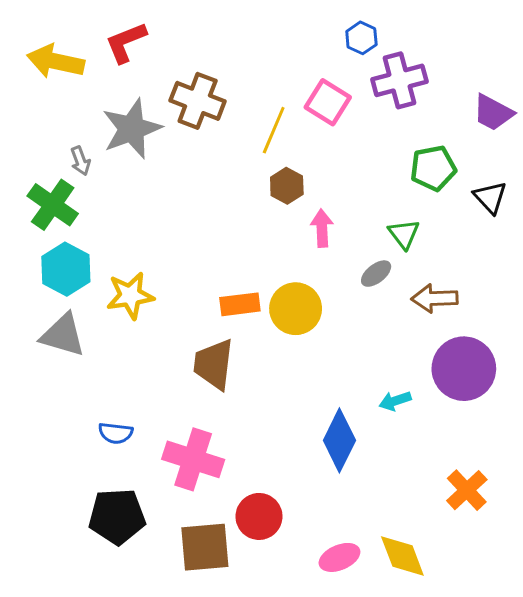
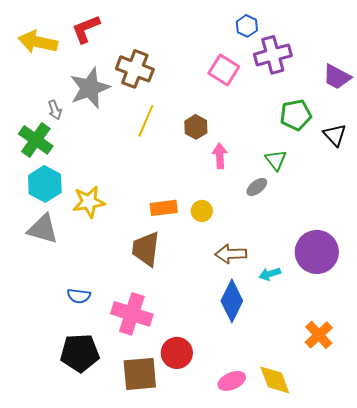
yellow line: (274, 130) -> (146, 121), moved
brown arrow: (435, 298) -> (231, 254), moved
yellow circle: (296, 309) -> (202, 211), size x0.6

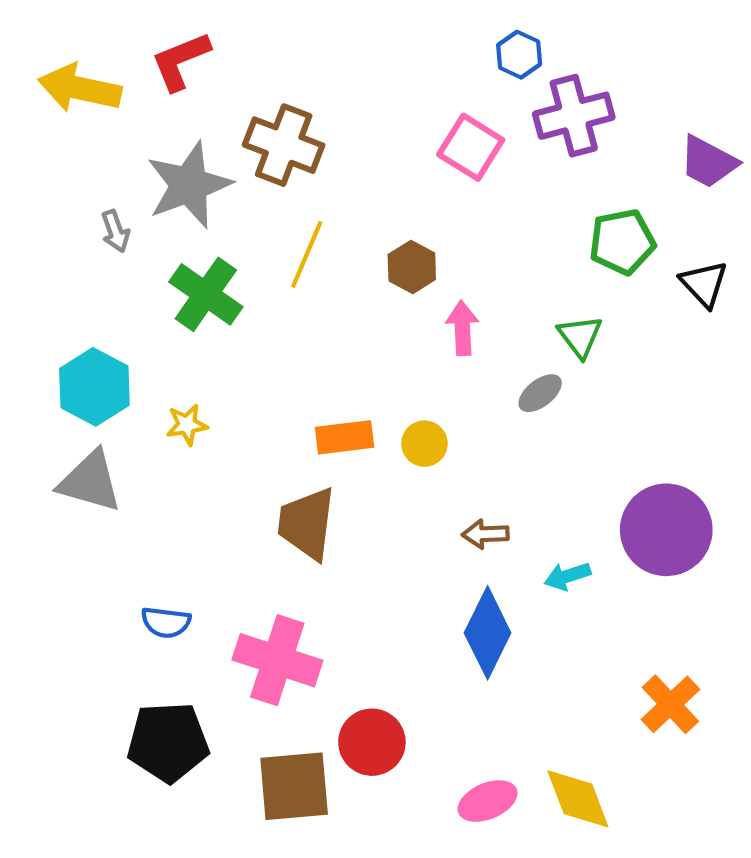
green cross: (36, 140) -> (206, 294), moved
yellow star: (89, 202) -> (187, 425), size x0.6
brown arrow: (231, 254) -> (485, 534), size x0.7

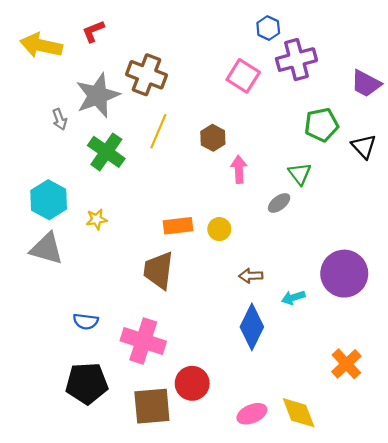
red L-shape: (181, 61) -> (93, 31), size x0.7

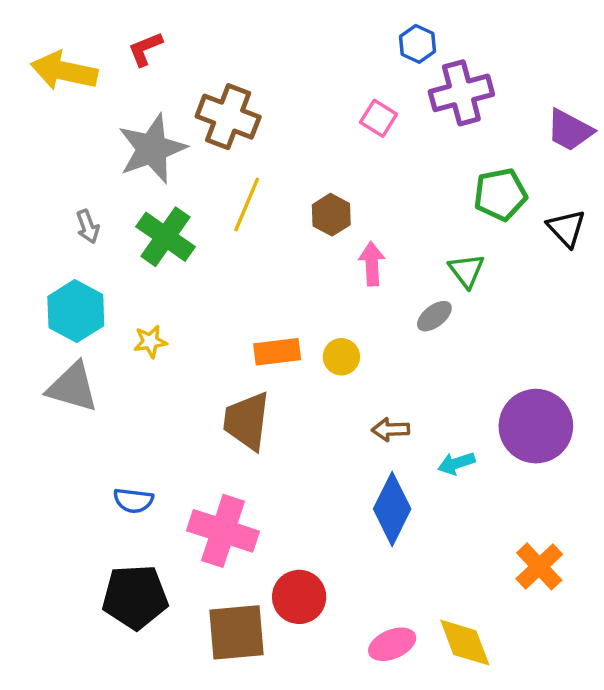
pink square: (243, 76) -> (379, 118), size x0.7
gray arrow: (60, 119) -> (88, 227), moved

